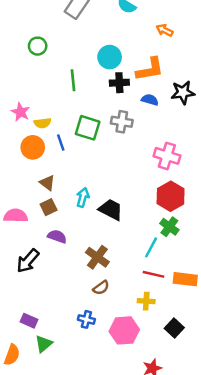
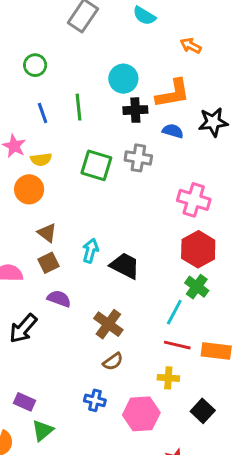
blue line: (61, 142) -> (43, 113), moved

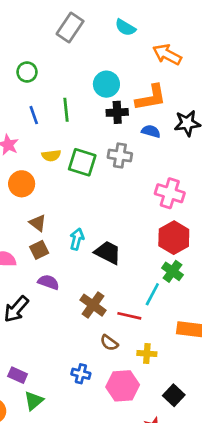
orange arrow: (191, 46) -> (167, 54), size x1.5
yellow semicircle: (41, 159) -> (51, 156), moved
red line: (177, 345) -> (129, 316), moved
brown semicircle: (113, 361) -> (109, 343), moved, turned 72
black square: (203, 411) -> (174, 395), moved

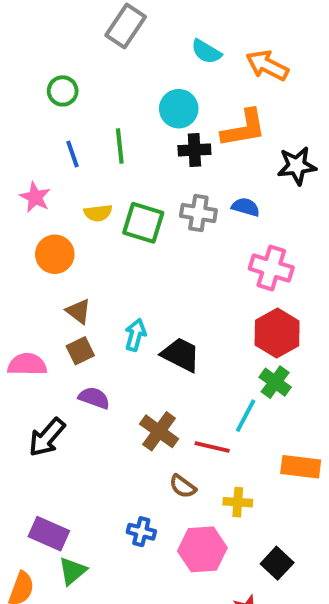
cyan semicircle: (125, 28) -> (206, 52), moved
blue semicircle: (151, 131) -> (246, 207), moved
purple rectangle: (18, 375) -> (49, 534), size x1.4

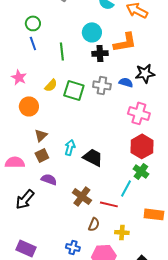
blue line: (72, 154) -> (33, 43), moved
black star: (297, 166) -> (145, 73), moved
yellow semicircle: (98, 213) -> (51, 85), turned -40
brown triangle: (78, 311) -> (41, 135), turned 40
brown semicircle: (183, 486) -> (94, 224), turned -104

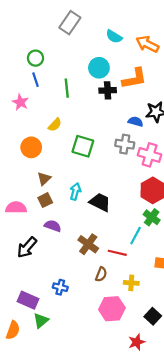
pink star: (19, 77) -> (20, 102), moved
gray cross: (102, 85) -> (125, 144), moved
green square: (74, 90) -> (83, 146), moved
blue cross: (73, 247) -> (60, 287), moved

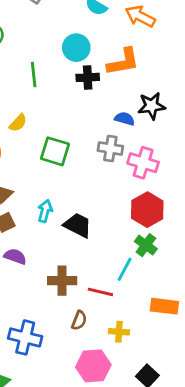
brown cross: (88, 244) -> (62, 281), turned -36
blue cross: (60, 287) -> (25, 337), size x1.6

